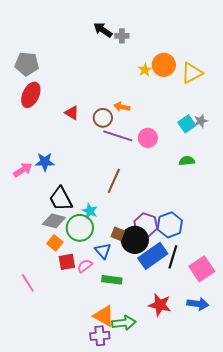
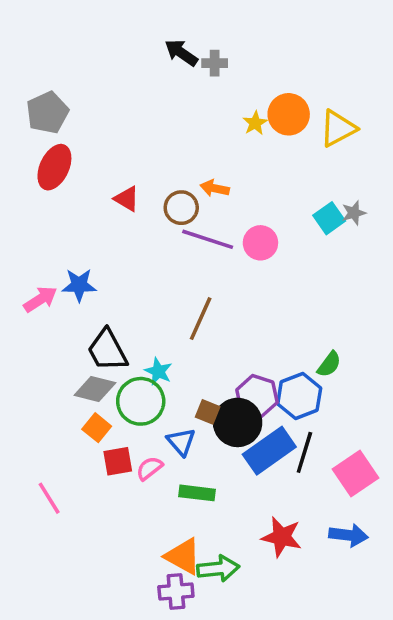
gray pentagon: (27, 64) -> (47, 113), turned -30
green semicircle: (187, 161) -> (329, 364), moved, turned 133

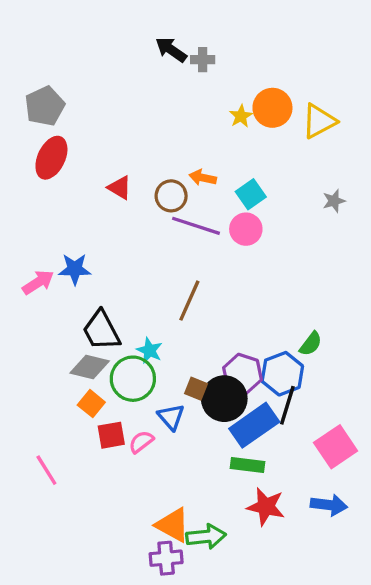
cyan square: (329, 218) -> (251, 194), moved
black line: (304, 452) -> (287, 405), moved
green rectangle: (197, 493) -> (248, 465), moved

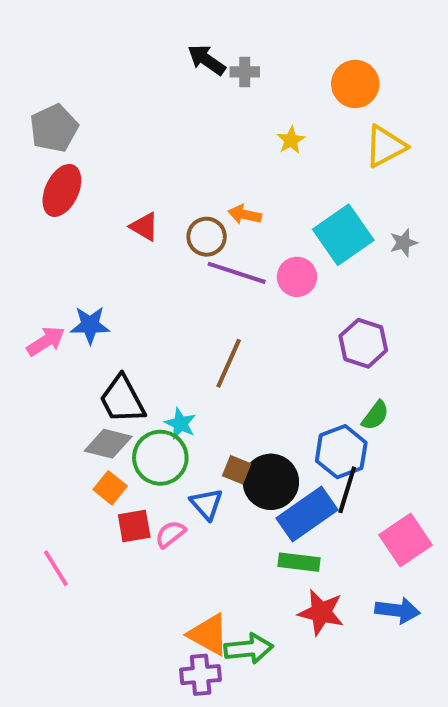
orange circle: (272, 108) -> (355, 84), moved
cyan square: (251, 194) -> (343, 235), moved, size x1.6
purple hexagon: (243, 374) -> (363, 343), moved

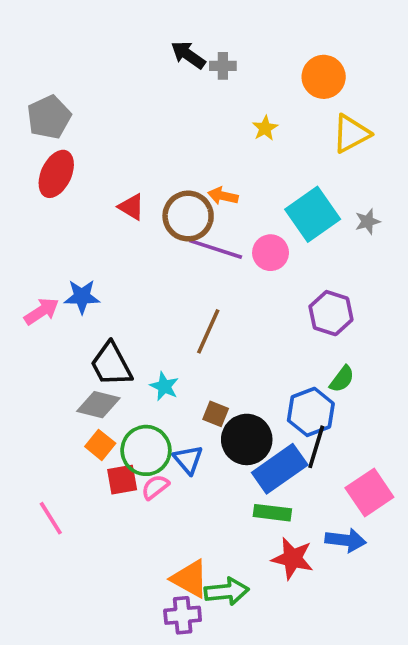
brown circle: (207, 237) -> (188, 216), size x1.4
green circle: (160, 458) -> (146, 450), moved
brown square: (237, 470) -> (216, 414), moved
blue arrow: (397, 610) -> (346, 540), moved

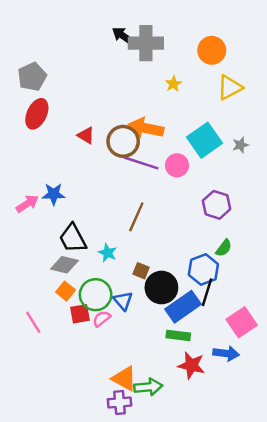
gray cross: (223, 66) -> (146, 43), size x2.0
orange arrow: (223, 196) -> (146, 128), size x1.8
pink line: (51, 518) -> (33, 322), moved

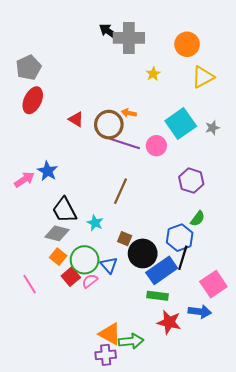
orange arrow: (146, 128) -> (129, 113), size x0.5
blue star: (54, 194) -> (48, 171), turned 30
red square: (80, 314) -> (71, 277), turned -30

